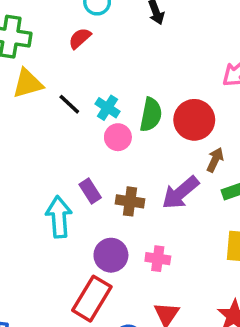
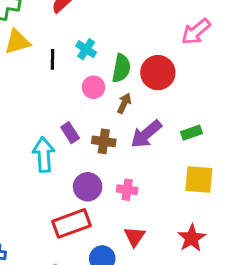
black line: (69, 104) -> (52, 59), turned 48
cyan cross: (107, 108) -> (86, 49), moved
brown arrow: (215, 160) -> (124, 103), moved
red rectangle: (92, 299) -> (72, 223), turned 39

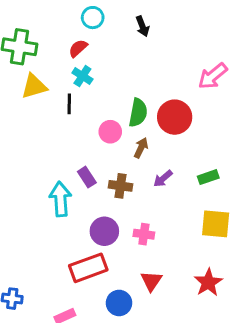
cyan cross: (86, 49) -> (82, 76), moved
purple arrow: (146, 134) -> (163, 179), size x0.6

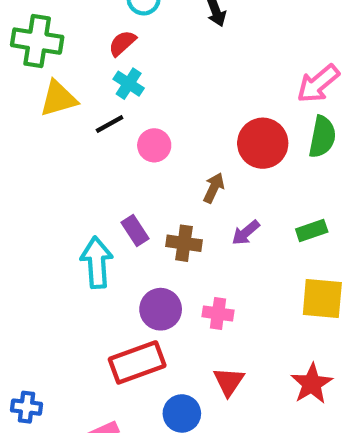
black line: (69, 104) -> (110, 124), turned 60
green semicircle: (138, 113) -> (322, 137), moved
pink circle: (110, 132) -> (154, 145), moved

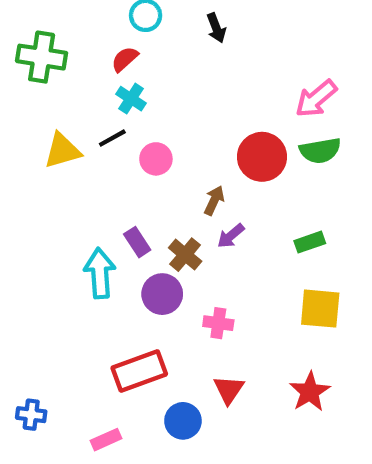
yellow triangle: (58, 99) -> (62, 151), moved
green semicircle: (322, 137) -> (320, 151), turned 69
purple arrow: (246, 233) -> (231, 236), moved
brown cross: (184, 243) -> (185, 255), turned 32
purple circle: (161, 309) -> (162, 294), moved

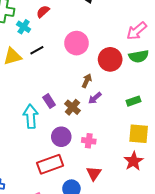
cyan cross: (131, 99) -> (24, 27), moved
pink circle: (156, 159) -> (77, 43), moved, size x1.5
purple circle: (162, 294) -> (61, 137), moved
red star: (310, 392) -> (134, 161), moved

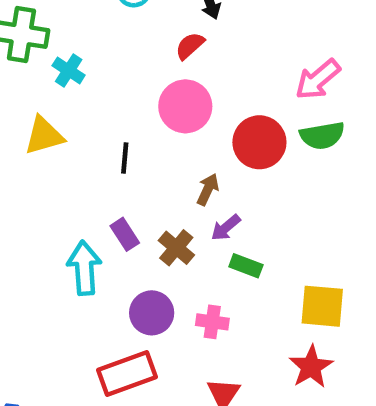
red semicircle: (43, 12) -> (190, 46), moved
black line: (37, 50) -> (125, 158), moved, turned -56
green rectangle: (134, 101) -> (246, 266), moved, turned 40

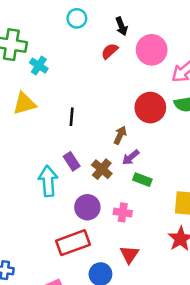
pink circle: (185, 106) -> (152, 50), moved

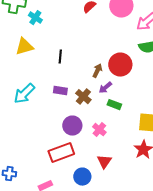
red circle: (150, 108) -> (120, 65), moved
purple rectangle: (72, 161) -> (60, 91), turned -48
cyan arrow: (48, 181) -> (24, 94), moved, turned -130
pink cross: (123, 212) -> (99, 130), turned 32

